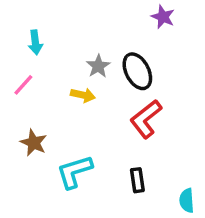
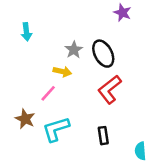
pink line: (23, 85) -> (48, 93), moved
brown star: (34, 143) -> (25, 119), moved

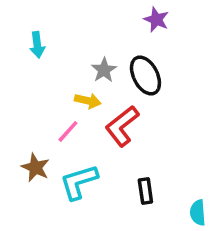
purple star: (122, 13) -> (156, 20), moved
red L-shape: (110, 89) -> (122, 126), moved

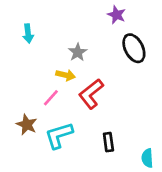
black ellipse: (145, 75) -> (134, 48), moved

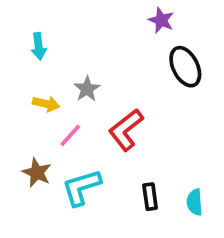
gray star: (78, 52) -> (87, 89), moved
yellow arrow: (66, 75) -> (46, 104), moved
cyan semicircle: (147, 158) -> (195, 202), moved

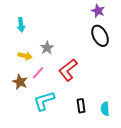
purple star: (161, 20) -> (98, 11), moved
brown star: (37, 173) -> (20, 82), moved

